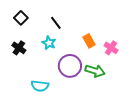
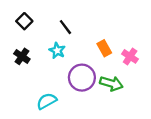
cyan semicircle: (40, 86) -> (47, 101), turned 144

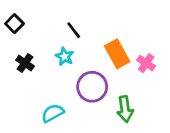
black square: (24, 21) -> (14, 24), moved
orange rectangle: (104, 48) -> (117, 54), size x1.5
green arrow: (111, 83) -> (125, 109), moved, turned 65

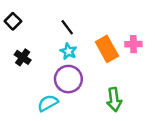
cyan star: (65, 56) -> (68, 51), moved
pink cross: (146, 63) -> (133, 44), moved, turned -35
purple circle: (92, 87) -> (68, 79), moved

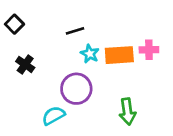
black line: (67, 27) -> (75, 31), turned -70
orange rectangle: (107, 49) -> (119, 55), turned -65
cyan star: (68, 51) -> (90, 54), moved

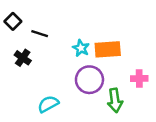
black line: (75, 31) -> (40, 34), moved, turned 35
pink cross: (149, 50) -> (139, 78), moved
purple circle: (76, 89) -> (89, 80), moved

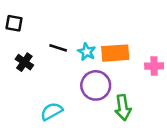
black square: (13, 21) -> (14, 23), turned -35
black line: (40, 34) -> (58, 48), moved
pink cross: (139, 78) -> (154, 66), moved

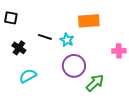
orange rectangle: (115, 53) -> (89, 21), moved
green arrow: (123, 108) -> (95, 83), turned -126
cyan semicircle: (52, 111) -> (28, 76), moved

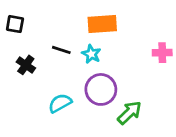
orange rectangle: (89, 21) -> (102, 24), moved
pink cross: (119, 51) -> (162, 53), moved
cyan semicircle: (28, 76) -> (60, 103), moved

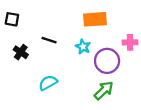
orange rectangle: (102, 24) -> (95, 19), moved
cyan star: (91, 54) -> (83, 47), moved
purple circle: (101, 89) -> (107, 61), moved

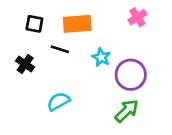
black square: (12, 19) -> (34, 24), moved
orange rectangle: (95, 19) -> (77, 24), moved
pink cross: (130, 42) -> (137, 17), moved, turned -32

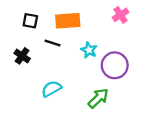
green arrow: (127, 111) -> (98, 98), moved

